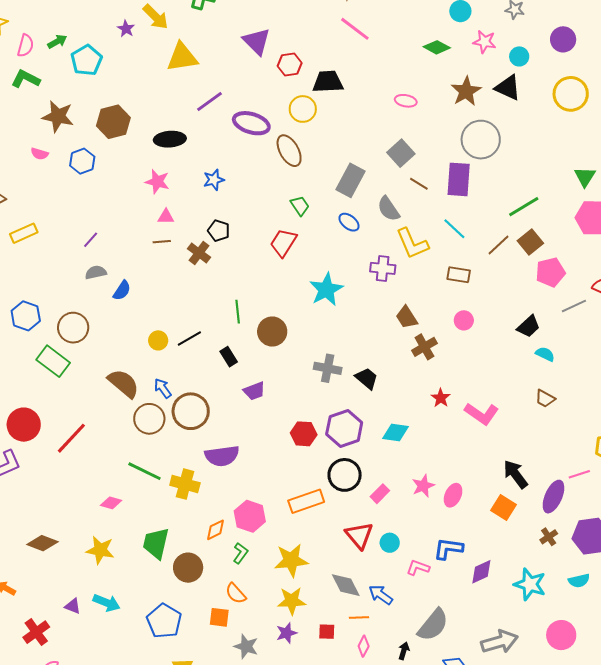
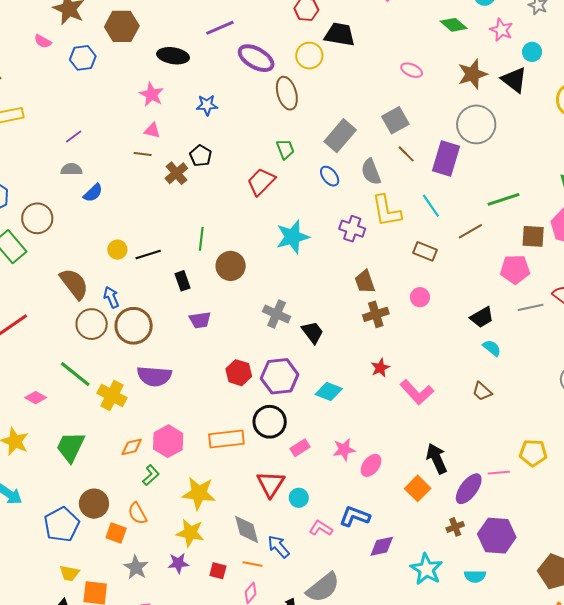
brown square: (530, 242) -> (533, 236), moved, turned 30
brown circle: (188, 568) -> (94, 504), moved

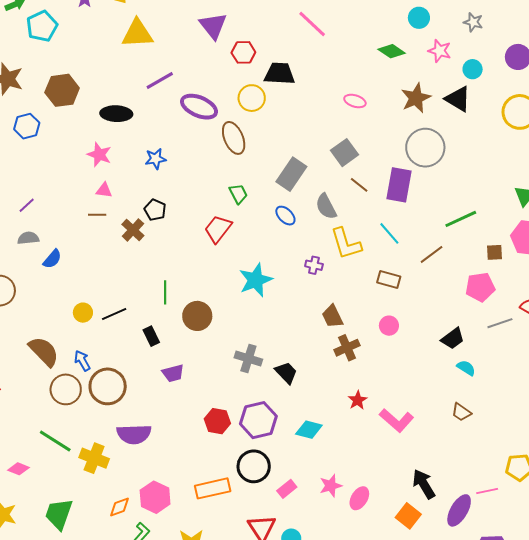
purple cross: (352, 229) -> (314, 265), size x0.7
brown square: (533, 236) -> (495, 252), size x0.7

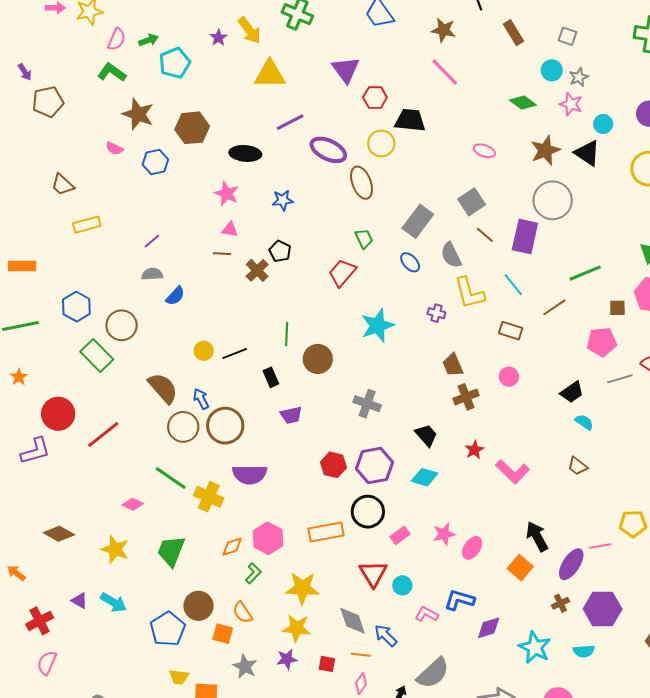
gray star: (473, 22) -> (579, 77), moved, turned 30
black trapezoid: (286, 373) -> (426, 435), moved

